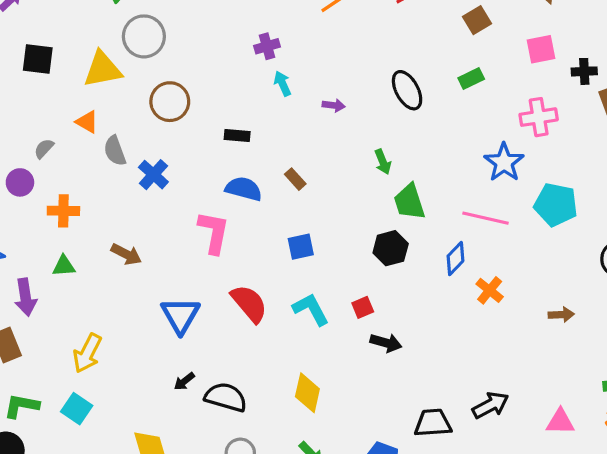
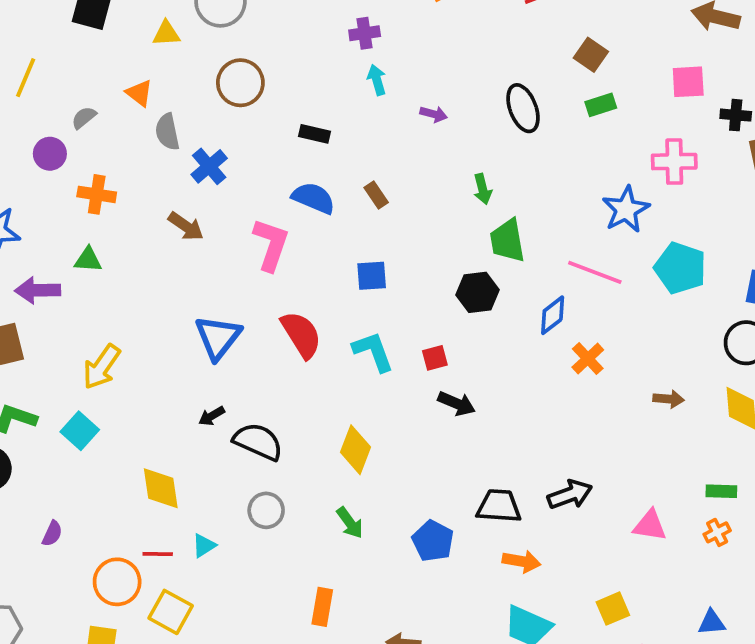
brown square: (477, 20) -> (591, 55), moved, turned -32
yellow triangle: (103, 69) -> (166, 34), size x0.6
brown arrow: (126, 254) -> (186, 226), moved
purple arrow: (26, 297) -> (38, 290), turned 90

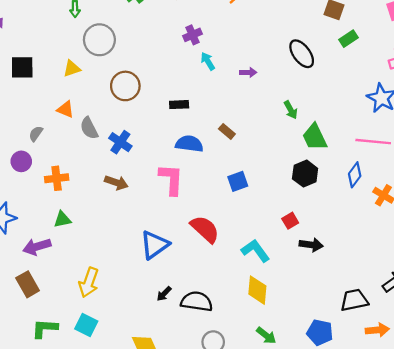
blue triangle: (218, 337) -> (155, 245), turned 32
cyan L-shape: (373, 351) -> (255, 251), moved

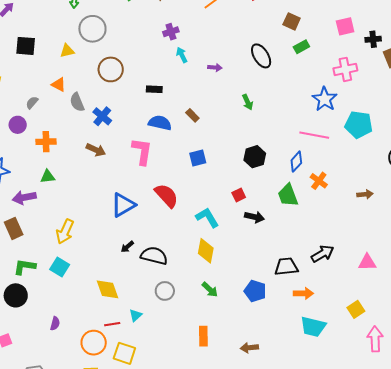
green trapezoid: (315, 137) -> (288, 195), moved

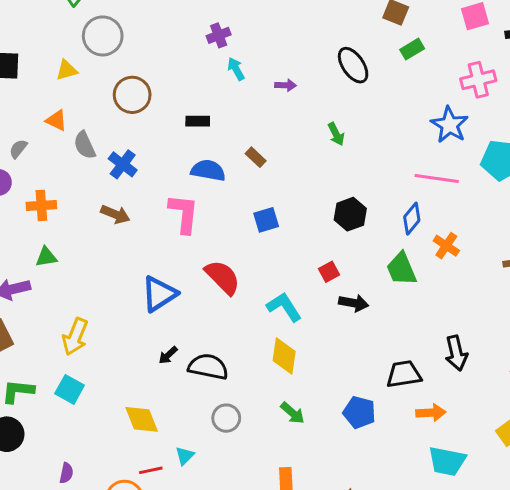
black arrow: (322, 254) -> (456, 353), turned 110

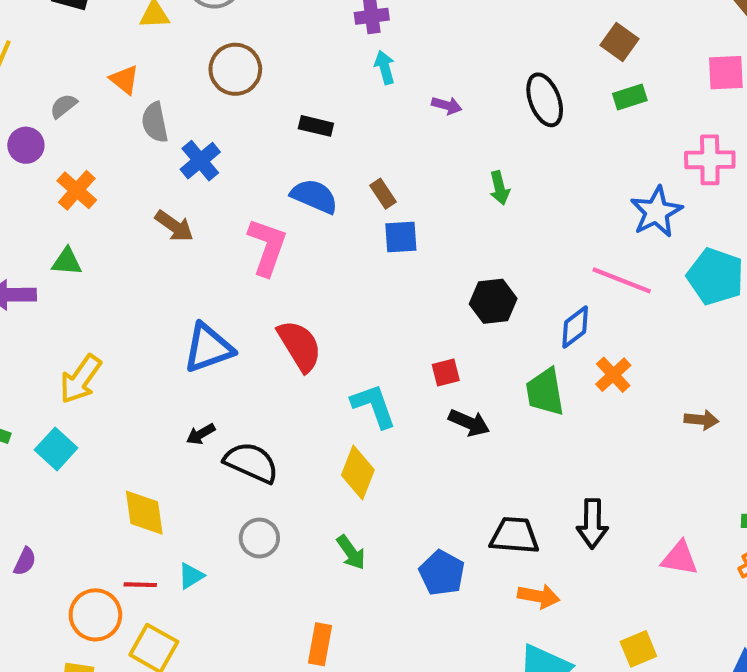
orange cross: (41, 205) -> (77, 190), turned 32
blue square: (266, 220) -> (401, 237), moved

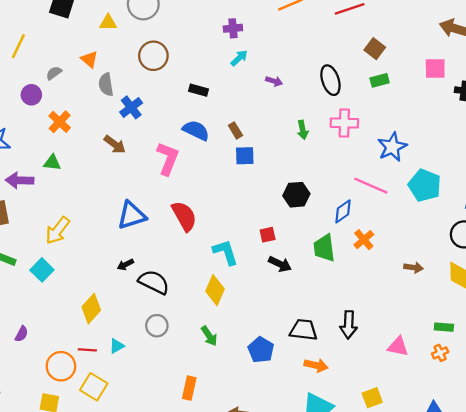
cyan arrow: (385, 67) -> (239, 58), turned 60
pink cross: (710, 160) -> (344, 123), moved
yellow diamond: (144, 513) -> (91, 309), turned 48

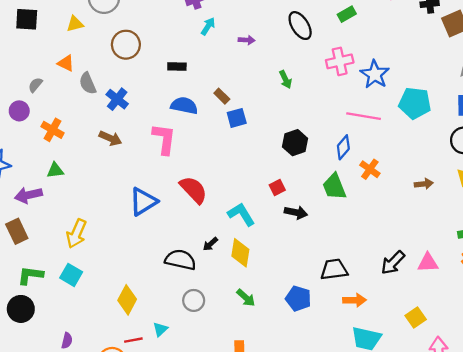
pink cross: (344, 123) -> (340, 61), moved
black arrow: (125, 265) -> (210, 244), moved
black arrow: (349, 325) -> (393, 263), moved, turned 56

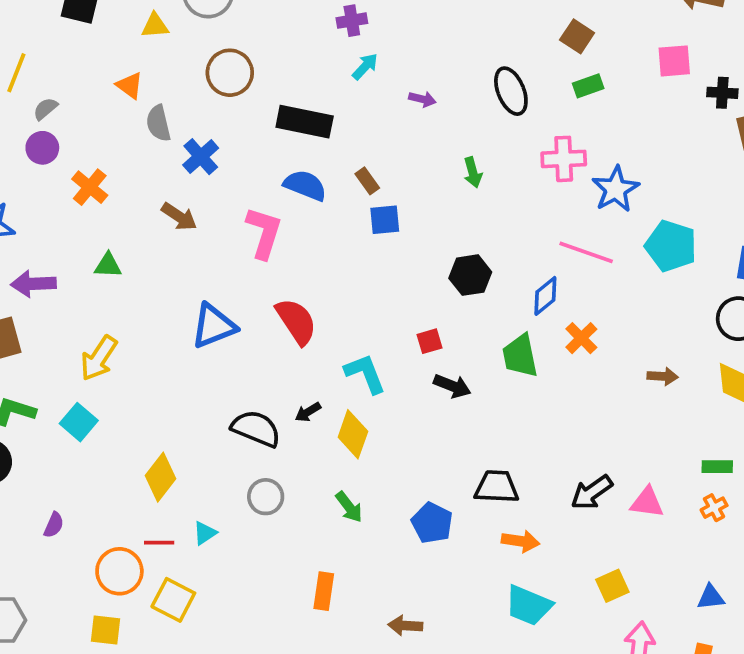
black rectangle: (177, 67) -> (305, 122), size x1.8
gray semicircle: (35, 85) -> (45, 109), moved
green triangle: (55, 170) -> (108, 265), moved

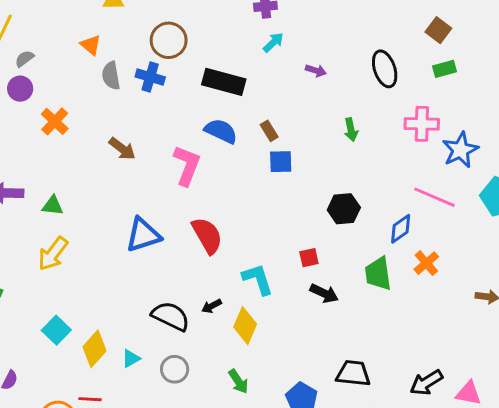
blue cross: (201, 157) -> (150, 77), moved, turned -36
green triangle: (108, 265) -> (53, 206), moved
cyan square: (79, 422) -> (56, 330), moved
cyan triangle: (205, 533) -> (131, 359), moved

